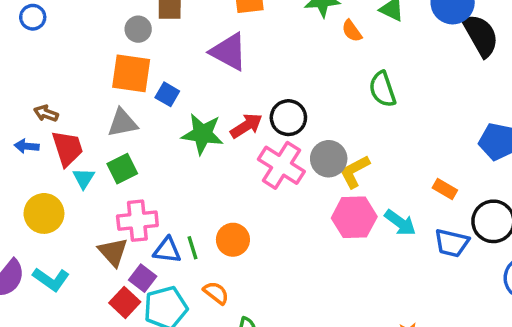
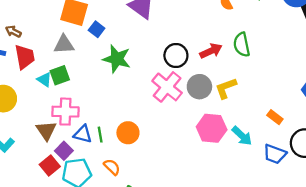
red arrow: (246, 126) -> (211, 51), moved
yellow L-shape: (355, 171) -> (226, 88), moved
cyan triangle: (84, 178) -> (44, 80), moved, turned -35

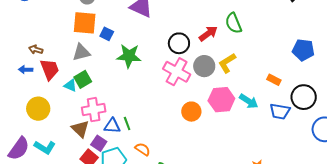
orange circle: (128, 133) -> (191, 112), moved

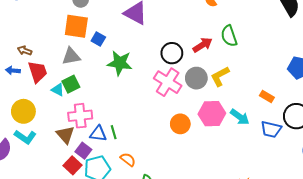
cyan L-shape: (45, 147) -> (25, 137), moved

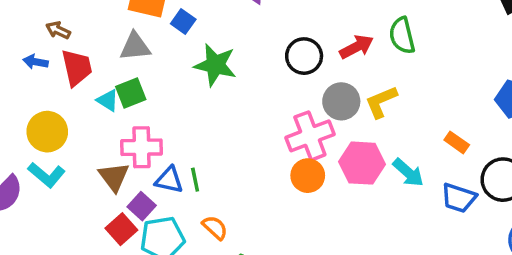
pink cross: (168, 82) -> (310, 136), moved, turned 32

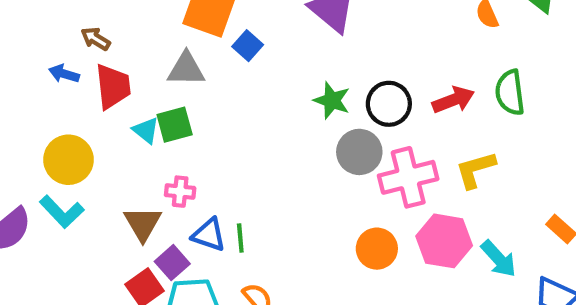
green star: (215, 65) -> (332, 100), moved, size x0.7
gray circle: (341, 101) -> (359, 152), moved
pink cross: (310, 136) -> (408, 177), moved
pink cross: (142, 147) -> (180, 192), size x0.6

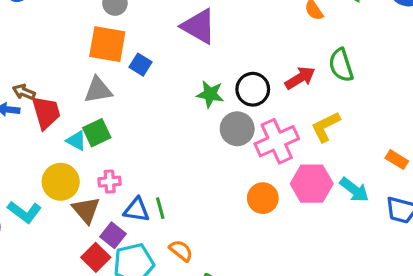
brown arrow: (96, 39) -> (24, 92), moved
yellow circle: (68, 160) -> (61, 182), moved

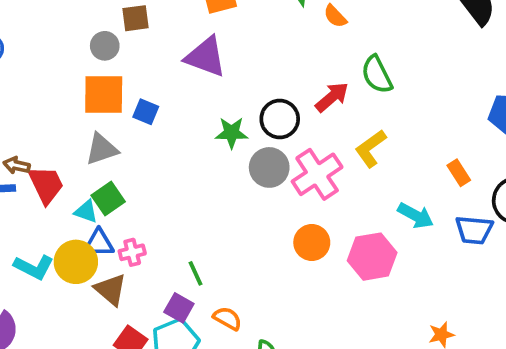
orange rectangle: (397, 160) -> (459, 173), turned 35
pink hexagon: (312, 184) -> (372, 257), moved
blue triangle: (137, 210) -> (99, 243), moved
cyan L-shape: (24, 212) -> (34, 267), moved
purple square: (113, 235) -> (179, 308), moved

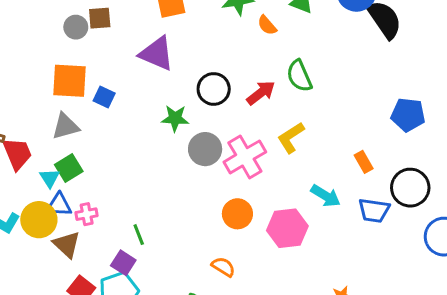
gray circle: (105, 46) -> (76, 27), moved
black circle: (280, 119) -> (214, 89), moved
cyan triangle: (86, 212) -> (50, 178), turned 35
orange semicircle: (227, 318) -> (223, 267), moved

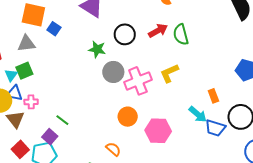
red arrow: (261, 93) -> (158, 31), moved
cyan arrow: (326, 196) -> (198, 114), moved
green line: (139, 235) -> (62, 120), turned -40

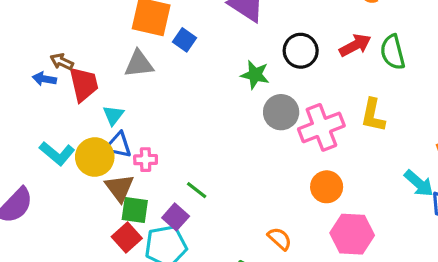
green square: (24, 71) -> (135, 210), moved, turned 30
yellow L-shape: (169, 73) -> (373, 115), turned -55
orange circle: (128, 117) -> (327, 187), moved
pink hexagon: (158, 131) -> (352, 234), moved

